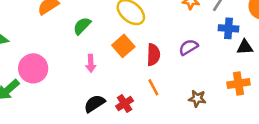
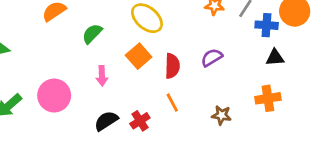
blue cross: (229, 28) -> (267, 25), moved
pink circle: (33, 68) -> (54, 96), moved

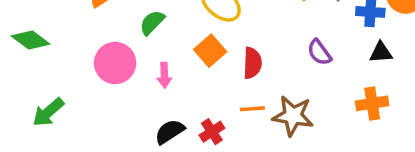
purple semicircle: (212, 58) -> (319, 52), moved, turned -95
pink circle: (54, 96) -> (115, 63), moved
orange line: (172, 103) -> (252, 109), turned -66
brown star: (222, 115) -> (293, 116), moved, size x1.6

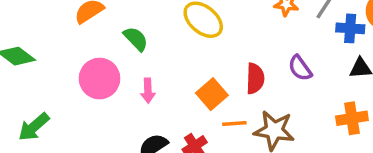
green semicircle: (152, 22) -> (136, 39), turned 92
orange square: (210, 51) -> (212, 94), moved
red semicircle: (252, 63) -> (255, 79), moved

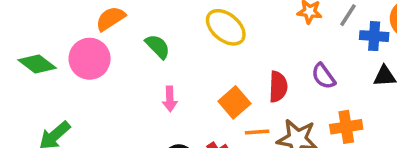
pink circle: (100, 79) -> (90, 59), moved
orange cross: (352, 118) -> (346, 127), moved

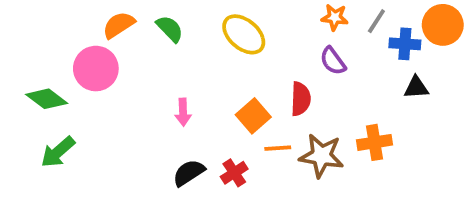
green semicircle: (158, 47) -> (170, 29), moved
green diamond: (37, 64) -> (47, 99), moved
purple semicircle: (324, 76) -> (333, 61), moved

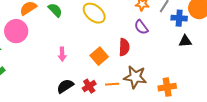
orange cross: (375, 142) -> (167, 87), moved
orange line: (278, 148) -> (112, 84), moved

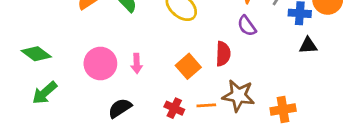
pink circle: (16, 31) -> (100, 64), moved
black semicircle: (65, 86) -> (120, 108), moved
red cross: (89, 86) -> (174, 108), turned -32

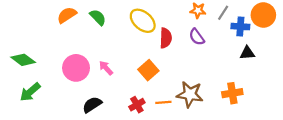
red semicircle: (223, 54) -> (166, 38), moved
pink arrow: (137, 64) -> (106, 68), turned 140
red cross: (174, 108) -> (137, 105), turned 35
orange cross: (283, 110) -> (232, 93), moved

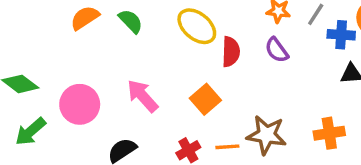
pink circle: (76, 68) -> (80, 104), moved
pink arrow: (106, 68) -> (143, 96), size x1.5

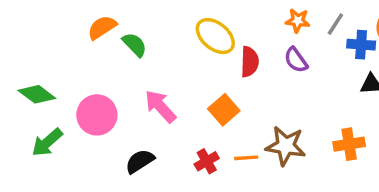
green semicircle: (131, 21) -> (135, 45), moved

